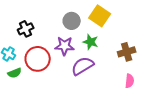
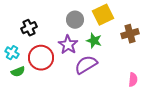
yellow square: (100, 16) -> (103, 15), turned 30
purple star: (65, 46) -> (68, 45), turned 30
brown cross: (127, 52) -> (130, 34), moved

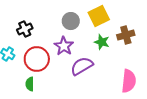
green star: (94, 41) -> (102, 42), moved
green semicircle: (18, 72) -> (30, 84), moved, turned 112
pink semicircle: (133, 80) -> (129, 81), size x1.6

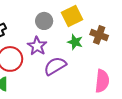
brown cross: (126, 35) -> (99, 35), turned 36

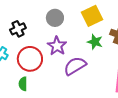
gray circle: (44, 21) -> (55, 18), moved

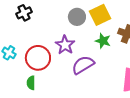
gray circle: (55, 18) -> (77, 17), moved
black cross: (18, 29) -> (24, 13), moved

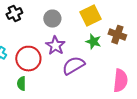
gray circle: (77, 17) -> (52, 19), moved

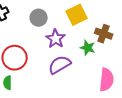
green star: (93, 42) -> (88, 48), moved
purple star: (55, 46) -> (56, 39), moved

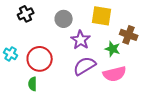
yellow square: (77, 15) -> (102, 16), turned 35
pink semicircle: (107, 80) -> (115, 74), moved, turned 70

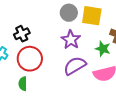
black cross: (26, 14) -> (22, 34), moved
gray circle: (64, 19) -> (69, 13), moved

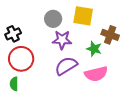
gray circle: (69, 13) -> (53, 19), moved
purple star: (71, 40) -> (62, 40), turned -30

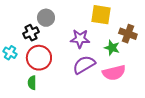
gray circle: (53, 19) -> (46, 18), moved

